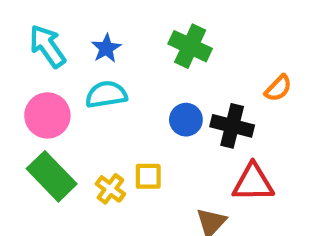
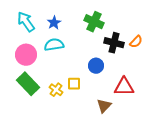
blue circle: (186, 120) -> (96, 66), moved
black cross: (232, 126) -> (114, 43), moved

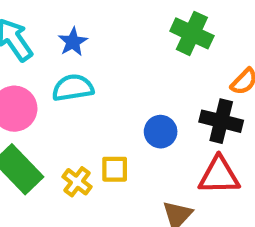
green cross: (94, 22) -> (192, 33), moved
black cross: (114, 43) -> (221, 121), moved

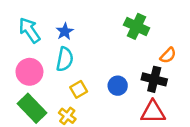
cyan semicircle: (73, 88) -> (65, 59), turned 110
yellow square: (115, 169) -> (79, 89), moved, turned -30

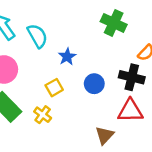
blue star: (65, 31) -> (67, 57), moved
cyan semicircle: (65, 59) -> (37, 36), moved, turned -40

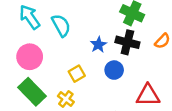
blue star: (67, 57) -> (98, 45), moved
black cross: (132, 77) -> (127, 42), moved

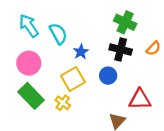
blue star: (98, 45) -> (81, 52), moved
yellow square: (77, 74) -> (73, 79), size x1.5

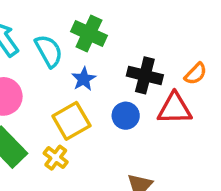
green cross: (125, 22) -> (89, 33), moved
red triangle: (140, 99) -> (175, 109), moved

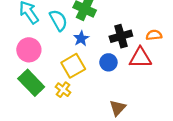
orange semicircle: (196, 74) -> (154, 35), turned -140
black cross: (145, 75) -> (121, 36), turned -30

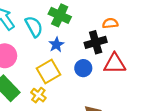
orange semicircle: (154, 35) -> (110, 23), moved

